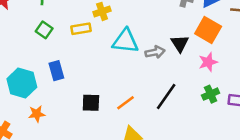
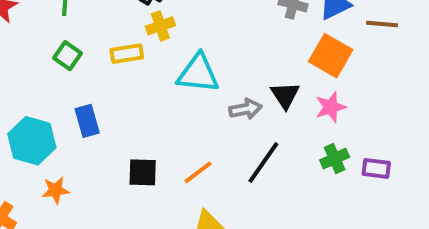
black triangle: (180, 44) -> (285, 95), moved
gray arrow: (155, 52) -> (246, 109), moved

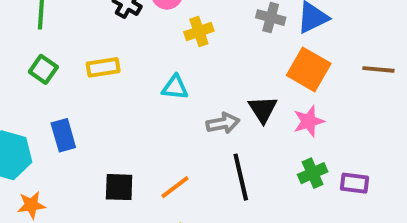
brown line: (382, 24) -> (378, 69), moved
yellow cross: (160, 26) -> (199, 31), moved
cyan triangle: (198, 73) -> (175, 87), size x0.6
black line: (263, 162) -> (241, 177), turned -48

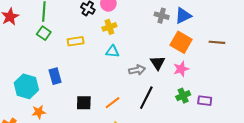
yellow cross: (199, 31) -> (109, 27), moved
green square: (43, 69) -> (44, 33), moved
black line: (241, 177) -> (146, 98), turned 40

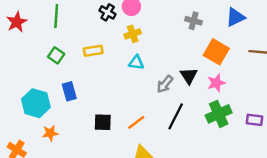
blue triangle: (183, 16) -> (235, 17), moved
green square: (44, 33) -> (56, 55), moved
gray arrow: (137, 70) -> (165, 84), turned 140
green cross: (183, 96) -> (219, 114), size x1.5
purple rectangle: (205, 101) -> (254, 120), moved

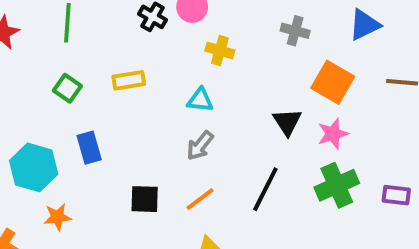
yellow cross: (133, 34) -> (220, 51), moved, turned 35
gray arrow: (165, 84) -> (200, 146), moved

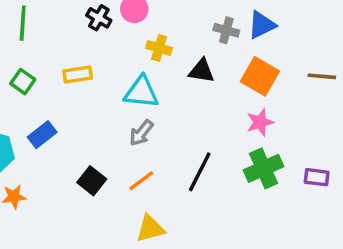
blue triangle: (364, 25) -> (262, 25), moved
cyan triangle: (200, 100) -> (141, 92), size x1.5
black triangle: (287, 122) -> (202, 71), moved, turned -48
blue rectangle: (89, 148) -> (42, 135), turned 68
black square: (145, 199) -> (92, 181), turned 36

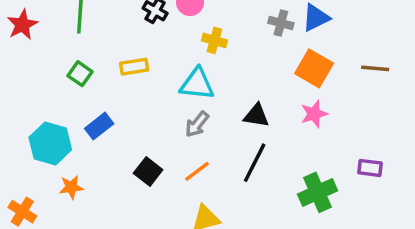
black triangle: (202, 71) -> (256, 116), moved
green cross: (263, 168) -> (318, 192), moved

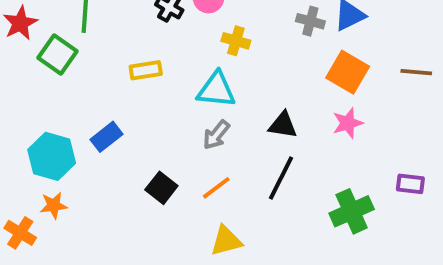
green square: (80, 74) -> (58, 54), moved, size x1.4
orange star: (71, 187) -> (54, 205), moved

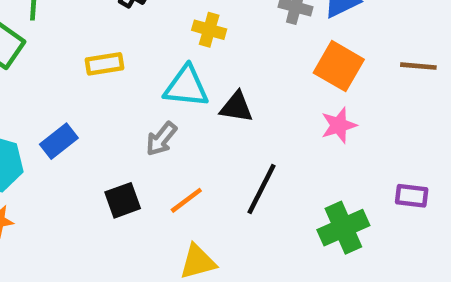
black triangle: (283, 125) -> (236, 107), moved
gray arrow: (216, 135) -> (161, 139), moved
black square: (161, 188) -> (123, 200), turned 32

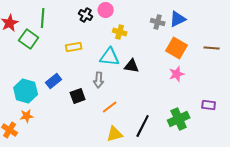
gray arrow: (161, 139) -> (99, 80), turned -35
black line: (261, 189) -> (143, 126), moved
black square: (123, 200) -> (78, 96), moved

